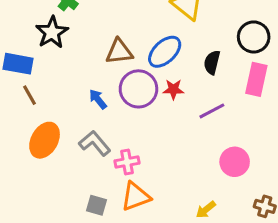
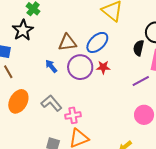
black semicircle: (212, 62) -> (139, 48), moved
blue arrow: (98, 99) -> (51, 66), moved
purple line: (212, 111) -> (141, 81), moved

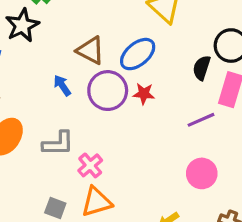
brown triangle: (67, 43) -> (91, 50), turned 30
gray L-shape: (52, 103) -> (58, 144), turned 125
pink cross: (73, 115) -> (90, 165), turned -35

